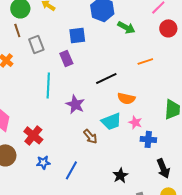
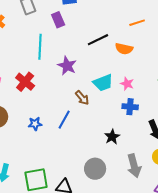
orange semicircle: (126, 98) -> (124, 49), moved
red cross: (33, 135) -> (25, 82), moved
blue cross: (148, 139) -> (130, 107), moved
blue line: (71, 170) -> (64, 120), moved

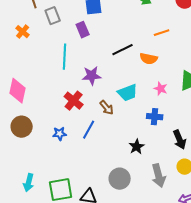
purple star: (67, 66) -> (92, 76), turned -30
red cross: (25, 82) -> (74, 101), moved
pink star: (127, 84) -> (161, 89), moved

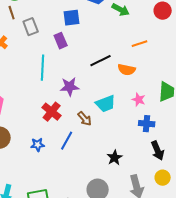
blue cross: (155, 117) -> (147, 124), moved

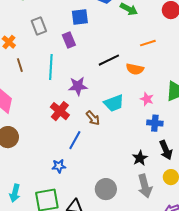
brown line: (12, 13) -> (20, 65), moved
blue star: (38, 145) -> (59, 166), moved
black star: (115, 158) -> (140, 158), moved

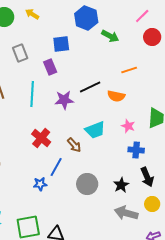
purple star: (78, 86) -> (64, 100), moved
blue star: (59, 166) -> (40, 184), moved
gray arrow: (145, 186) -> (126, 213), turned 120
gray circle: (106, 189) -> (87, 184), moved

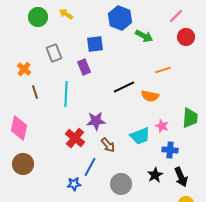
purple star: (64, 100) -> (96, 121), moved
cyan trapezoid: (95, 130) -> (140, 136), moved
black star: (121, 185) -> (155, 175), moved

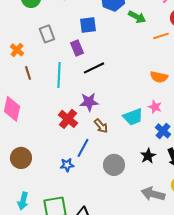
orange line: (163, 70) -> (161, 36), moved
black line: (124, 87) -> (94, 68), moved
orange semicircle: (150, 96) -> (159, 77), moved
blue cross: (170, 150) -> (163, 131), turned 35
brown circle: (23, 164) -> (21, 158), moved

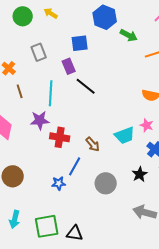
black line: (94, 68) -> (86, 86), turned 65
purple star: (89, 102) -> (40, 120), moved
red cross: (68, 119) -> (60, 137), turned -30

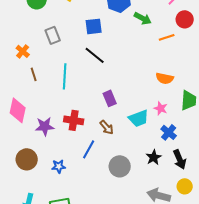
purple rectangle: (69, 66) -> (110, 98), moved
black line: (86, 86) -> (95, 55), moved
purple star: (40, 120) -> (45, 126), moved
blue star: (59, 183) -> (59, 166), moved

